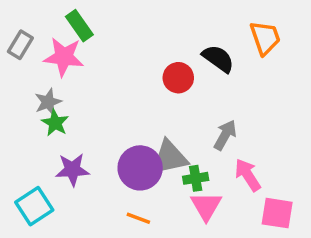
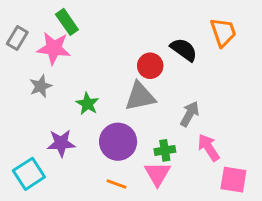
green star: (55, 123) -> (87, 104), moved
gray triangle: (170, 158) -> (140, 96), moved
pink triangle: (206, 206) -> (157, 174), moved

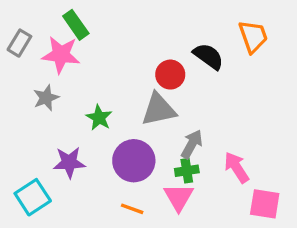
gray arrow: (190, 114) -> (192, 144), moved

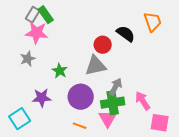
gray rectangle: (19, 43) -> (33, 15), moved
green cross: (187, 171) -> (113, 103), size x1.6

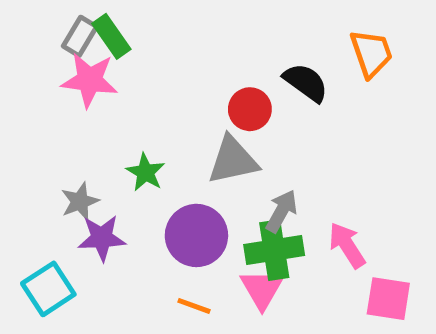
gray star: (28, 59) -> (80, 201), moved

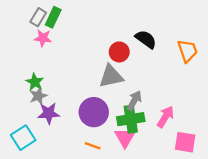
green rectangle: (111, 36) -> (53, 17), turned 60
orange trapezoid: (371, 53) -> (187, 51), moved
pink star: (90, 80) -> (43, 38), size x0.7
green star: (145, 172) -> (35, 82), moved
pink arrow: (347, 245) -> (165, 117), turned 65

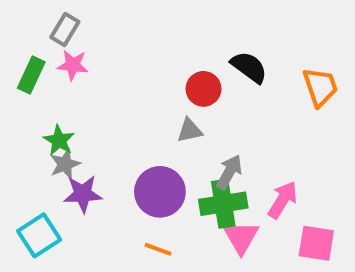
green rectangle: (53, 17) -> (31, 75), moved
gray triangle: (111, 76) -> (190, 130), size x0.6
pink triangle: (125, 138) -> (241, 237), moved

